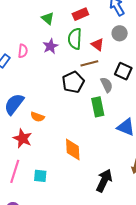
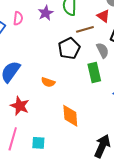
red triangle: (98, 45) -> (103, 16), moved
orange semicircle: (37, 117) -> (48, 82), moved

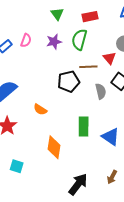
green rectangle: (94, 72) -> (84, 127), moved

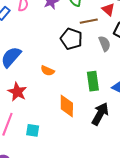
black pentagon: (69, 82) -> (71, 39), turned -30
black arrow: (78, 184) -> (100, 114), moved

